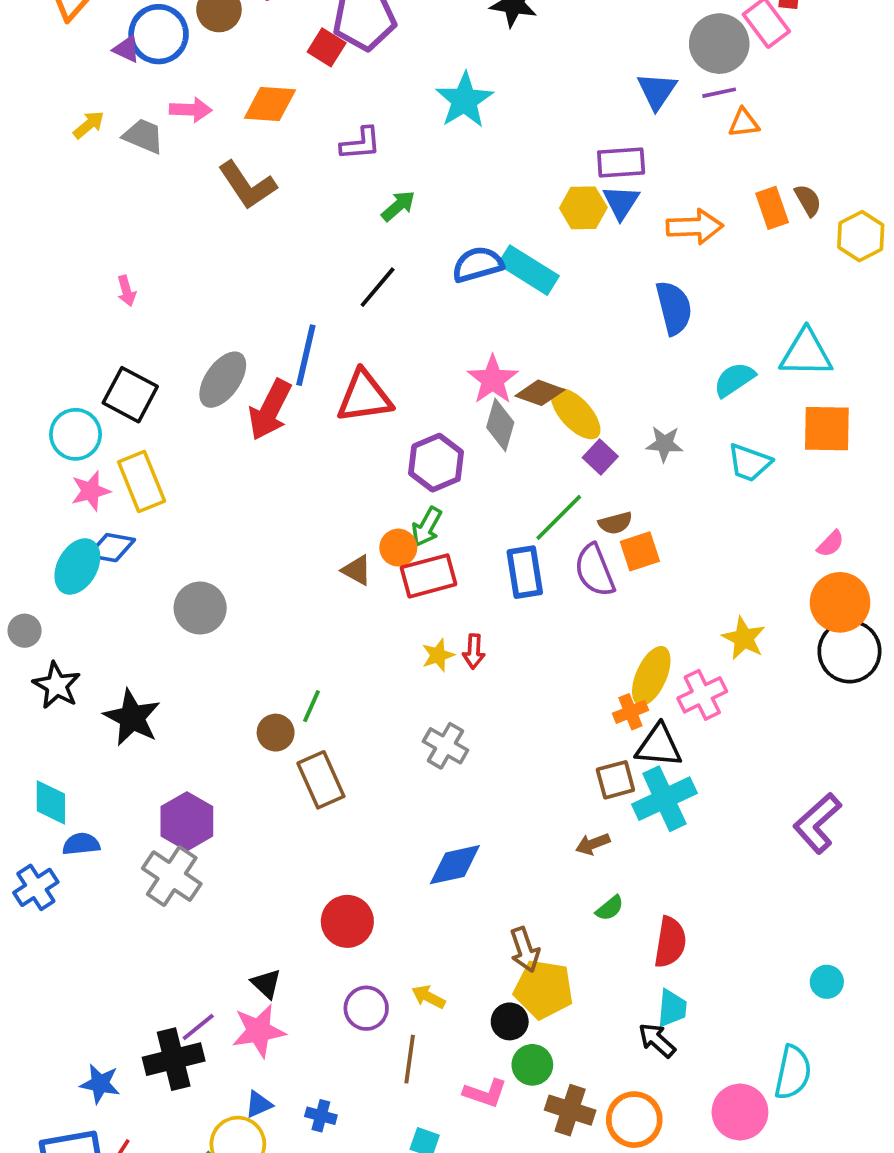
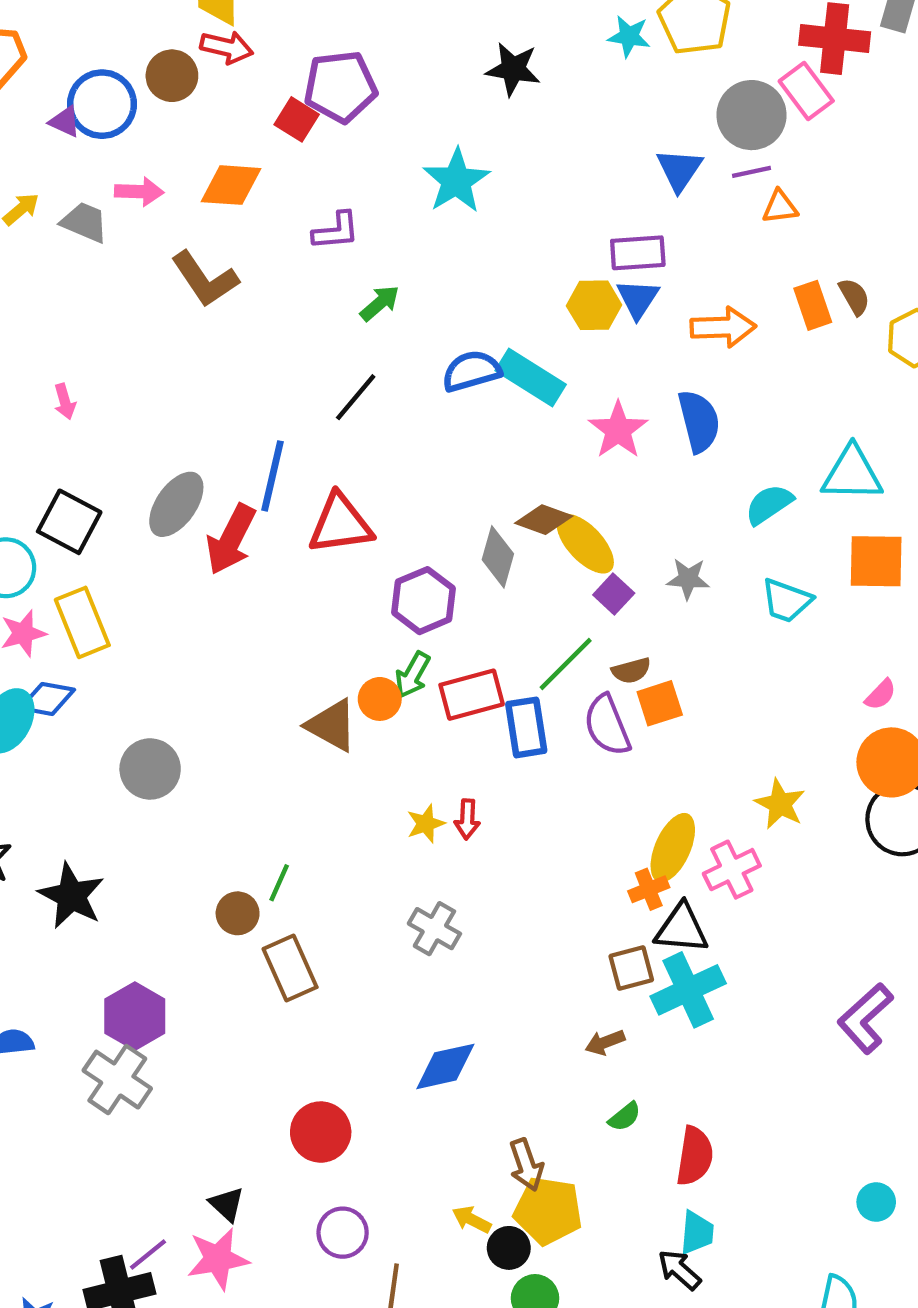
pink star: (493, 380) -> (618, 430), moved
brown triangle: (357, 570) -> (332, 725), size x1.5
red rectangle: (429, 576) -> (472, 695), moved
yellow arrow: (429, 997) -> (472, 1219), moved

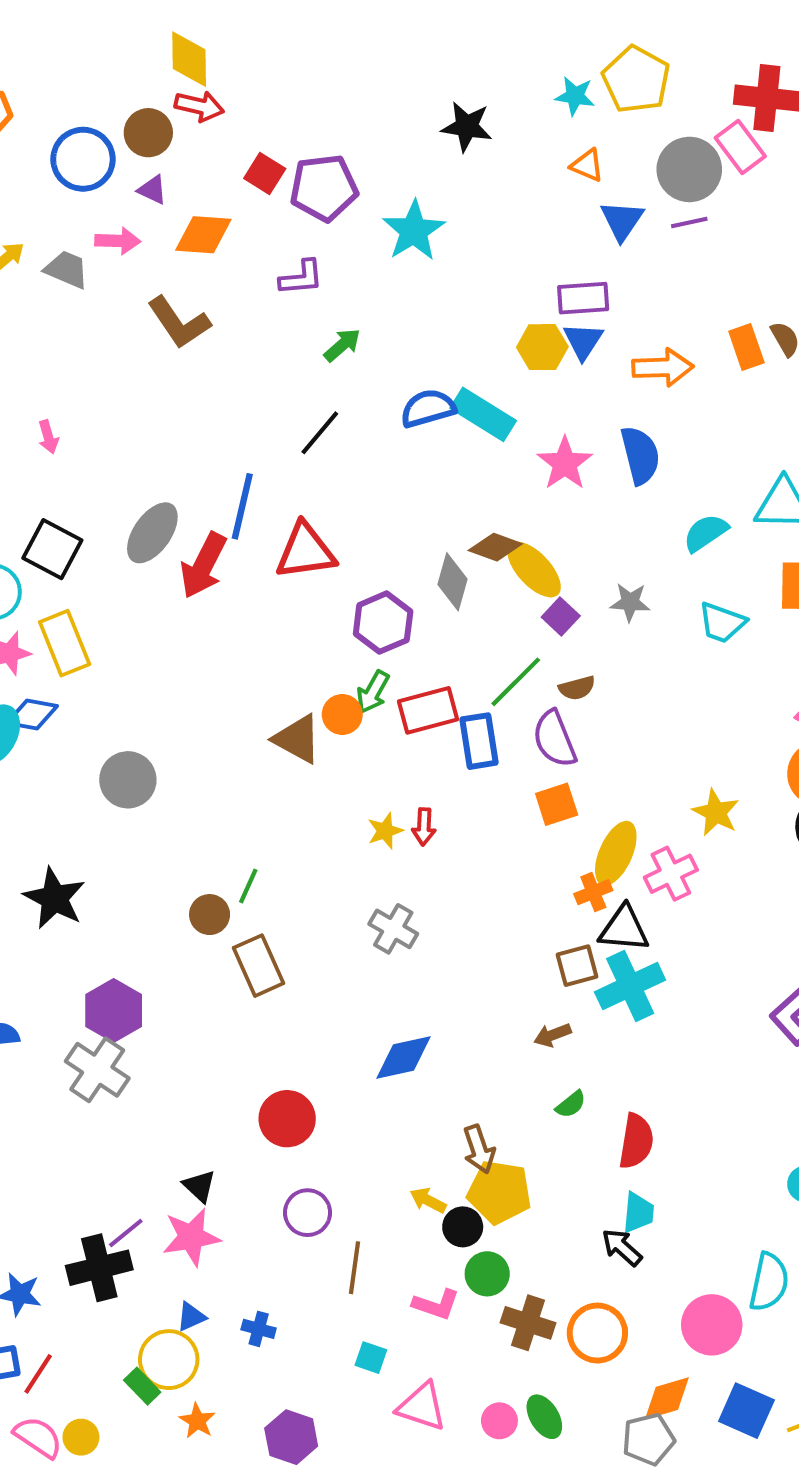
purple pentagon: (340, 87) -> (324, 188), moved
purple triangle: (65, 122) -> (152, 190), moved
orange triangle: (780, 207) -> (587, 165), moved, turned 30
orange square: (660, 703) -> (557, 804), moved

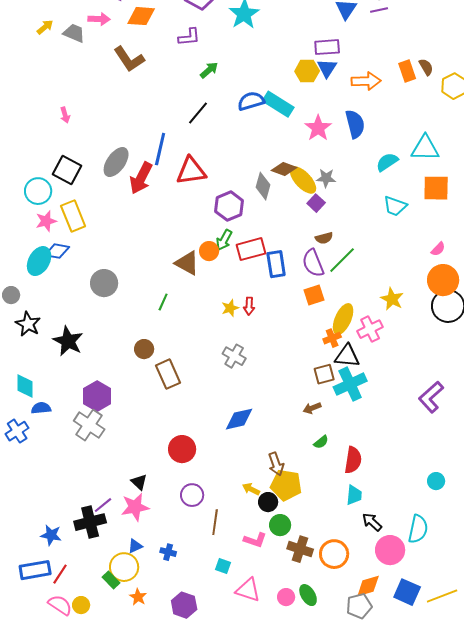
gray star: (630, 602) -> (326, 178), moved
green line: (516, 682) -> (342, 260), moved
green line: (248, 886) -> (163, 302), moved
black arrow: (622, 1247) -> (372, 522), moved

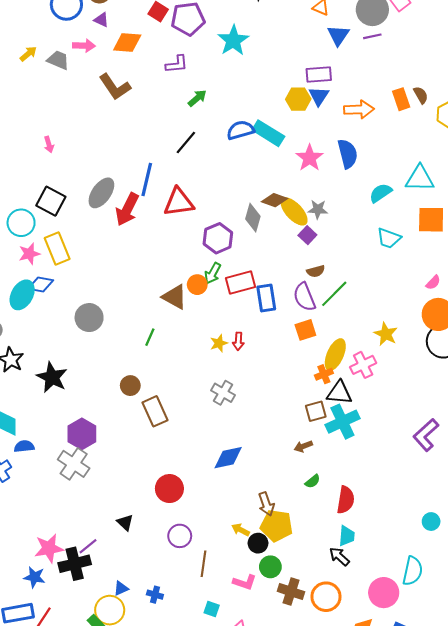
pink star: (135, 507) -> (49, 548), moved
black arrow: (372, 522) -> (339, 557), moved

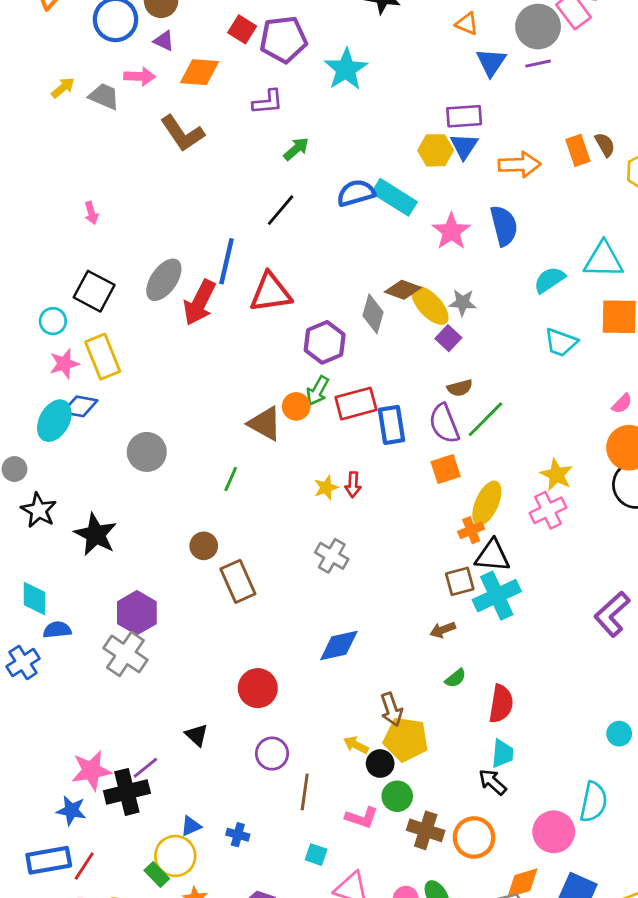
cyan circle: (21, 223) -> (53, 321), size x0.7
pink cross: (363, 365) -> (548, 510), moved

